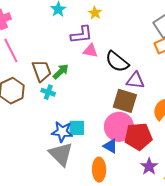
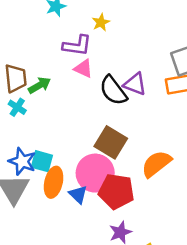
purple triangle: (135, 80) -> (135, 84), moved
orange ellipse: (99, 170) -> (54, 182), moved

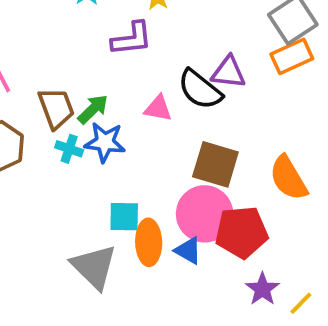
pink triangle: (83, 69) -> (158, 108), moved
blue star: (22, 161) -> (105, 142), moved
orange semicircle: (156, 164) -> (288, 178), turned -68

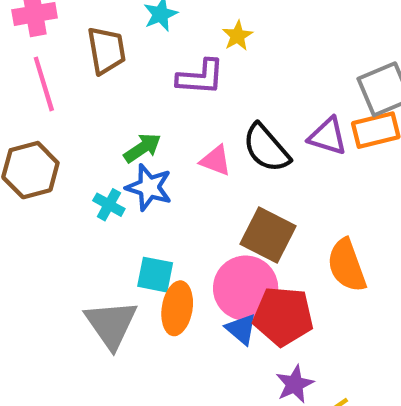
purple triangle: (228, 72) -> (328, 136), moved
brown trapezoid: (56, 108) -> (106, 50), moved
cyan cross: (69, 149) -> (109, 205), moved
blue triangle: (188, 251) -> (241, 329), moved

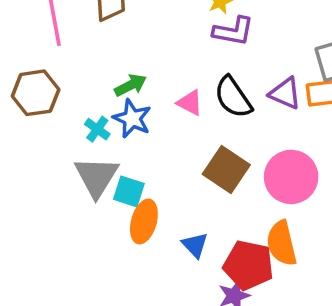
purple L-shape: (201, 77) -> (233, 31), moved
orange semicircle: (347, 265) -> (282, 243), moved
pink circle: (246, 288) -> (291, 177), moved
red pentagon: (283, 316) -> (248, 265), moved
gray triangle: (111, 324) -> (96, 177), moved

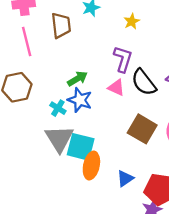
purple L-shape: (233, 31) -> (123, 59), moved, turned -80
cyan square: (129, 191) -> (81, 147), size x1.4
blue triangle: (195, 245) -> (125, 179), turned 42

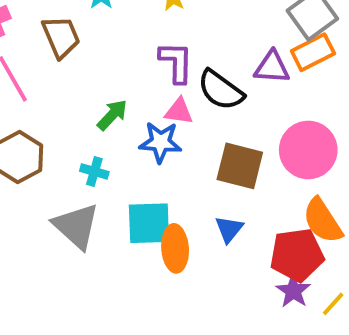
blue star: (80, 100) -> (160, 142), moved
gray triangle: (59, 139) -> (76, 226), moved
blue triangle: (125, 179) -> (229, 229), moved

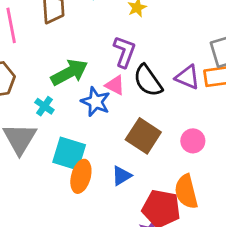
green arrow: (112, 115) -> (69, 72), size x1.5
pink circle: (308, 150) -> (193, 141), size x0.6

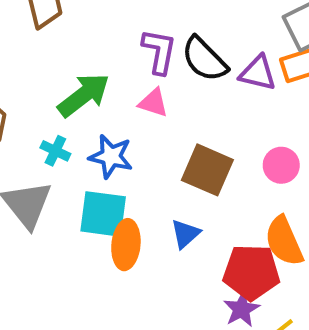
black semicircle: (148, 81) -> (204, 59), moved
blue star: (96, 102) -> (111, 156), moved

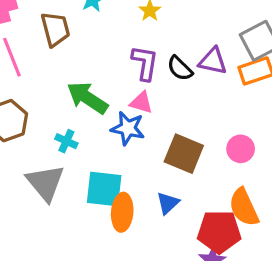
black semicircle: (204, 59) -> (180, 68), size x0.7
purple triangle: (258, 73) -> (213, 61), moved
green arrow: (84, 95) -> (87, 98), turned -108
blue star: (111, 156) -> (128, 128), moved

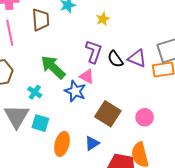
cyan square: (104, 189) -> (40, 123), moved, size x0.7

